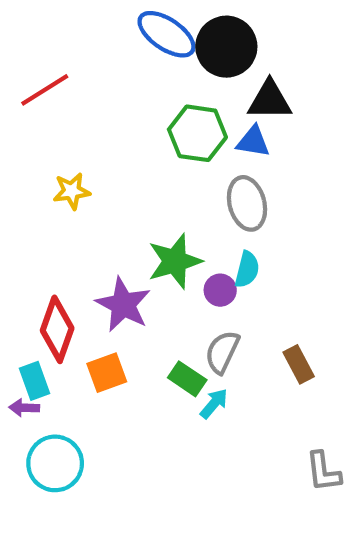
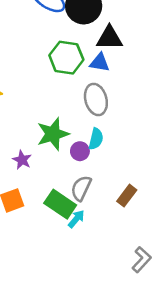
purple star: (123, 305) -> (22, 160), size x0.6
brown rectangle: (299, 364) -> (127, 196), turned 65
green rectangle: (187, 379) -> (60, 204), size x1.4
gray L-shape: (323, 472) -> (141, 260), turned -130

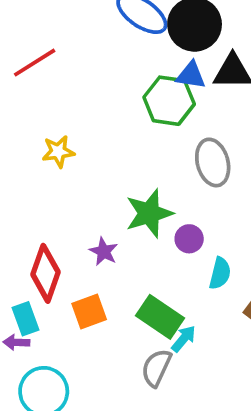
blue triangle: (100, 63) -> (191, 75), moved
cyan semicircle: (96, 139) -> (220, 273), moved
gray semicircle: (81, 188) -> (156, 368), moved

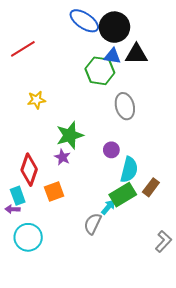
green star: (149, 213) -> (70, 135), moved
cyan semicircle: (220, 273) -> (129, 170), size x1.4
green rectangle: (160, 317) -> (123, 195), moved, turned -65

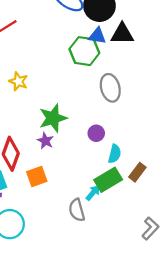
yellow star: (36, 100) -> (18, 81), turned 30
cyan semicircle: (129, 170) -> (115, 154), size x0.7
gray semicircle: (93, 224) -> (77, 210), turned -40

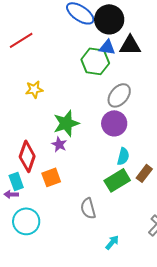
yellow star: (18, 81) -> (34, 89), turned -30
gray ellipse: (110, 88) -> (119, 95), turned 55
purple circle: (96, 133) -> (114, 123), moved, size x1.6
cyan arrow: (93, 193) -> (112, 242), moved

